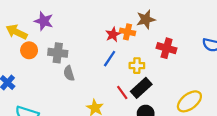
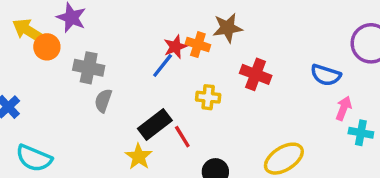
orange circle: (29, 50) -> (47, 47), moved
blue line: (110, 59) -> (163, 66), moved
gray semicircle: (69, 73) -> (103, 101), turned 32
black rectangle: (141, 88) -> (155, 124), moved

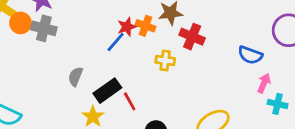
gray cross: (89, 68) -> (44, 28), moved
red cross: (256, 74) -> (192, 37), moved
yellow cross: (208, 97) -> (165, 60), moved
gray semicircle: (103, 101) -> (75, 77), moved

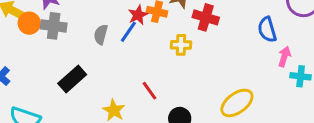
blue semicircle: (250, 55) -> (267, 30), turned 60
gray semicircle: (75, 77) -> (101, 34), moved
black rectangle: (107, 91) -> (72, 79), moved

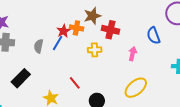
pink arrow: (284, 57) -> (133, 54), moved

